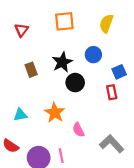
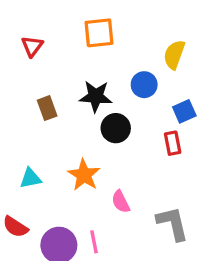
yellow semicircle: (106, 23) -> (174, 55), moved
black star: (62, 62) -> (96, 96), turned 30
gray L-shape: (112, 144) -> (173, 223), turned 30

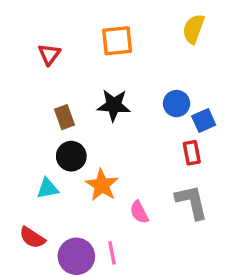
yellow semicircle: (174, 55) -> (193, 29), moved
blue circle: (144, 85) -> (177, 104), moved
black circle: (116, 128) -> (71, 156), moved
gray L-shape: (173, 223) -> (192, 202), moved

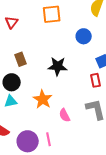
blue circle: (177, 104) -> (84, 36), moved
black star: (114, 105) -> (58, 66), moved
black circle: (71, 156) -> (12, 82), moved

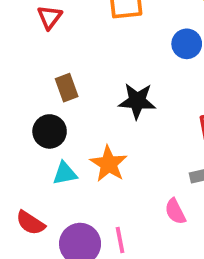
cyan triangle: (11, 101) -> (65, 173), moved
pink semicircle: (65, 115) -> (175, 211), moved

